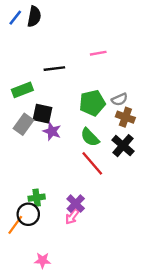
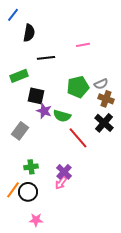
black semicircle: (34, 16) -> (29, 33), moved
gray rectangle: (24, 124) -> (20, 131), moved
green semicircle: (90, 137) -> (62, 116), moved, turned -30
black circle: (28, 214) -> (28, 192), moved

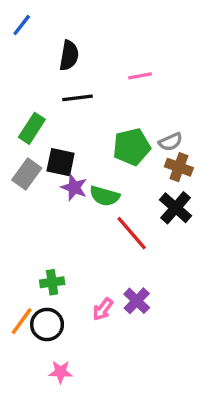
black semicircle: (29, 33) -> (69, 56), moved
green rectangle: (19, 76) -> (32, 128), turned -36
gray rectangle: (20, 131) -> (27, 174), moved
purple cross: (64, 172) -> (137, 301), moved

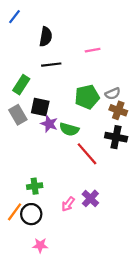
gray rectangle: (27, 174) -> (18, 115), turned -66
black cross: (176, 208) -> (116, 137), turned -30

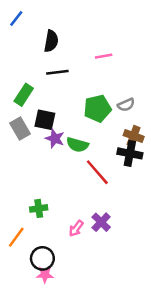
brown cross: (118, 110) -> (134, 136), moved
black circle: (31, 214) -> (42, 258), moved

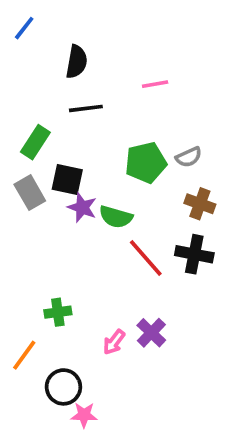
black cross: (130, 153) -> (194, 254), moved
pink star: (45, 275) -> (84, 415), moved

